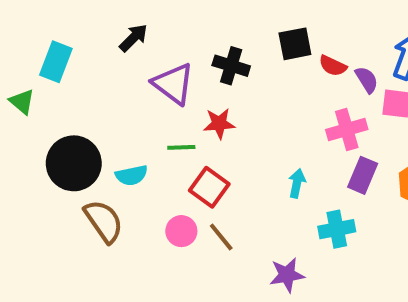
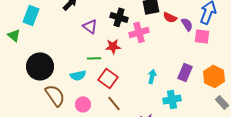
purple triangle: (173, 84) -> (90, 26), size x0.7
pink cross: (347, 129) -> (139, 32), moved
cyan semicircle: (132, 175) -> (78, 75), moved
pink circle: (181, 231) -> (83, 104), moved

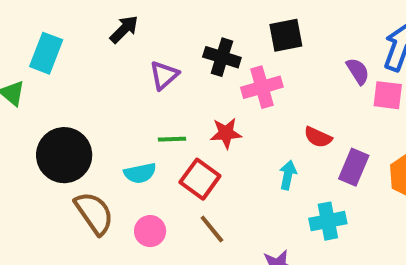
red semicircle: (170, 17) -> (318, 137), moved
purple triangle: (90, 26) -> (164, 75), turned 42
red star: (113, 46) -> (226, 133), moved

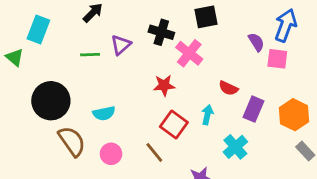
pink cross: (262, 87) -> (189, 53), turned -36
green line: (172, 139) -> (90, 55), moved
red square: (200, 179) -> (174, 124), moved
cyan cross: (328, 221) -> (235, 147), turned -30

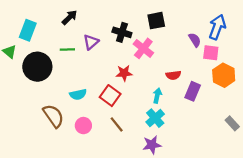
red semicircle: (228, 88) -> (173, 75), turned -32
black circle: (51, 101) -> (37, 67), moved
orange hexagon: (294, 115) -> (224, 75), moved
red square: (174, 124) -> (110, 96), moved
cyan cross: (235, 147) -> (155, 118), moved

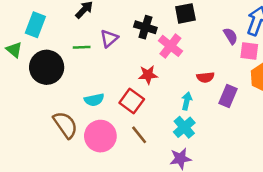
pink circle: (83, 126) -> (100, 136), size x1.6

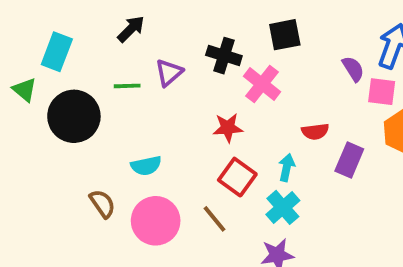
red square: (132, 101) -> (237, 177), moved
brown semicircle: (65, 125) -> (102, 204), size x0.7

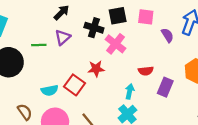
black arrow: (131, 29) -> (61, 13), moved
black square: (285, 35) -> (118, 16), moved
pink square: (382, 92) -> (146, 17), moved
red square: (237, 177) -> (74, 85), moved

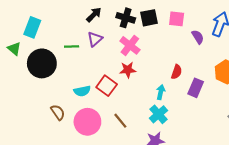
black cross: (94, 28) -> (126, 18), moved
pink cross: (116, 44) -> (130, 45), moved
red semicircle: (146, 71) -> (177, 72), turned -64

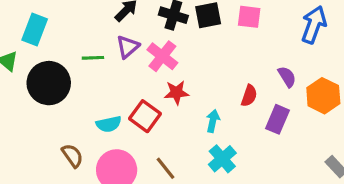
purple semicircle: (198, 37) -> (287, 77), moved
pink cross: (130, 45) -> (162, 56), moved
cyan arrow: (161, 92) -> (213, 121), moved

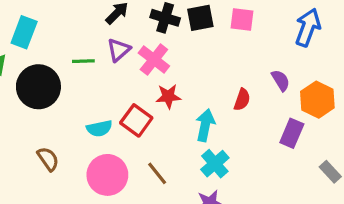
purple rectangle: (278, 119) -> (292, 133), moved
cyan arrow: (213, 121) -> (205, 125), size x1.4
brown semicircle: (72, 156) -> (48, 159), moved

